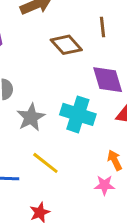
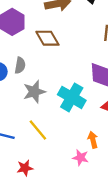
brown diamond: (66, 45) -> (47, 38), moved

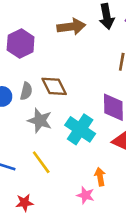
brown diamond: (47, 38) -> (54, 86), moved
gray star: (34, 92) -> (40, 121), turned 30

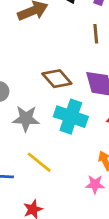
brown diamond: (54, 86) -> (57, 79), moved

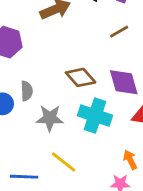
brown line: (96, 34) -> (119, 32), turned 66

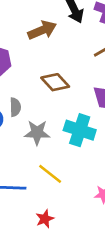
brown diamond: (81, 77) -> (55, 82), moved

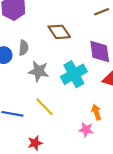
cyan cross: (80, 130) -> (74, 74), turned 35

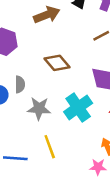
yellow line: (45, 107) -> (50, 147), turned 30

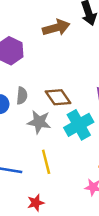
brown diamond: (57, 63) -> (58, 97), moved

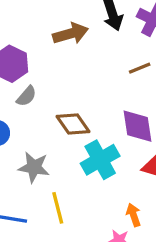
gray semicircle: (22, 96) -> (26, 96), moved, turned 35
gray star: (39, 122) -> (34, 167), moved

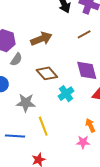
brown arrow: (71, 34) -> (41, 39), moved
cyan cross: (100, 160) -> (66, 94), size x0.7

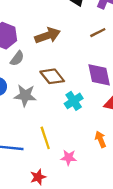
gray star: (26, 103) -> (25, 96), moved
pink star: (83, 142) -> (69, 158), moved

